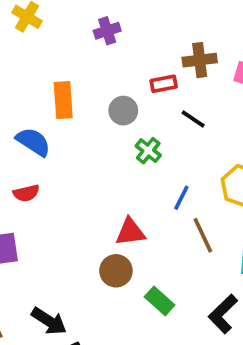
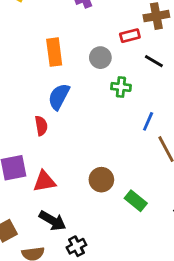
blue semicircle: (33, 142) -> (59, 97), moved, turned -92
green cross: (148, 151) -> (121, 87), turned -30
red semicircle: (26, 193) -> (41, 126), moved, turned -84
red triangle: (130, 232) -> (44, 181), moved

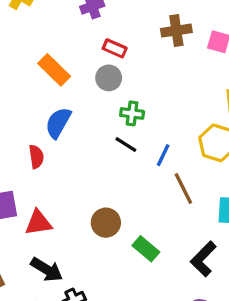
red rectangle: (130, 36) -> (115, 48), moved, turned 36
orange rectangle: (54, 52) -> (54, 70), turned -40
black line: (154, 61) -> (126, 145), moved

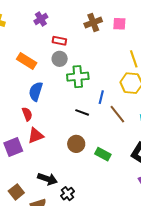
green cross: (132, 113) -> (78, 77), size x1.5
black line: (126, 145) -> (82, 112), moved
red triangle: (38, 223) -> (36, 136), moved

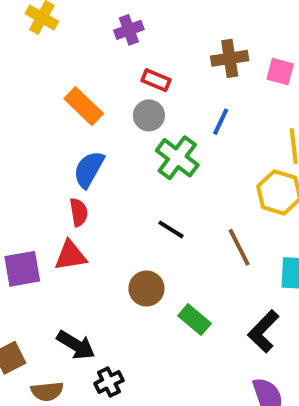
green cross: (78, 77) -> (177, 158), turned 30
blue line: (101, 97) -> (221, 122), moved
red semicircle: (27, 114) -> (79, 212), moved

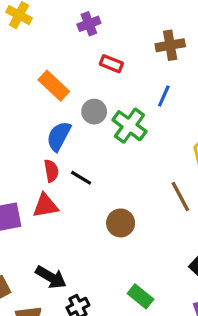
gray circle: (149, 115) -> (94, 112), moved
black line: (171, 229) -> (81, 178), moved
brown circle: (146, 288) -> (121, 223), moved
green rectangle: (195, 320) -> (140, 296), moved

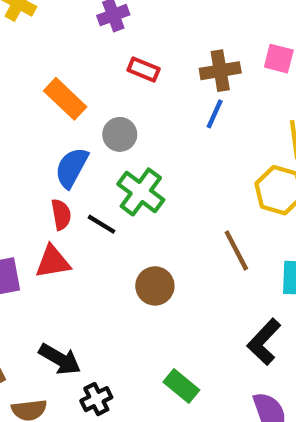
brown cross: (170, 45) -> (220, 71), moved
green cross: (129, 126) -> (141, 192), moved

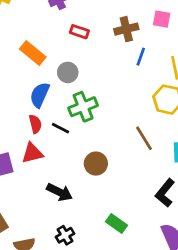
blue line: (215, 114) -> (141, 57), moved
green cross: (141, 192) -> (83, 107), turned 36
black arrow: (60, 359) -> (59, 192), moved

